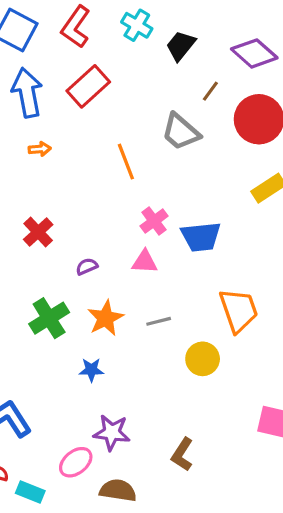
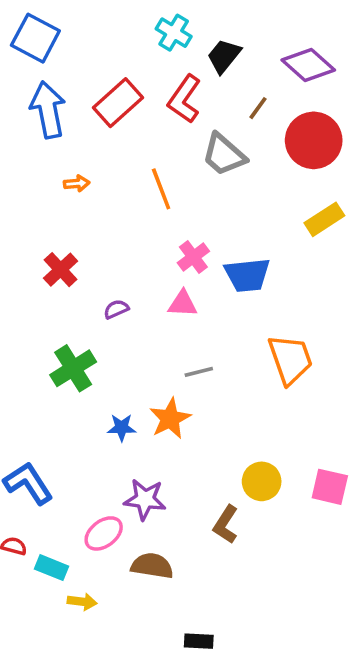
red L-shape: (76, 27) -> (184, 99), moved
orange arrow: (40, 149) -> (77, 183), moved
orange star: (105, 318) -> (170, 419), moved
yellow circle: (203, 359) -> (262, 481), moved

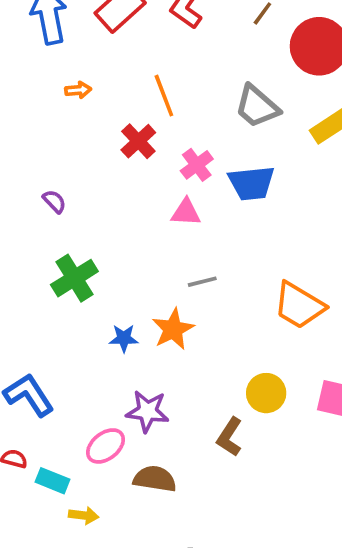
gray trapezoid: (224, 155) -> (257, 107), moved
red cross: (61, 270) -> (138, 141), moved
purple semicircle: (116, 309) -> (54, 201), moved, turned 70
orange trapezoid: (290, 359) -> (299, 305), moved, turned 140

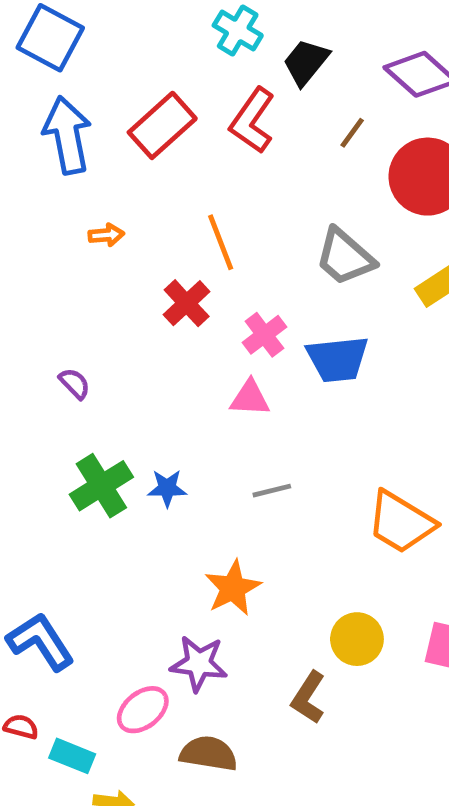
orange star: (173, 329) -> (233, 588), moved
blue star: (124, 338) -> (167, 488), moved

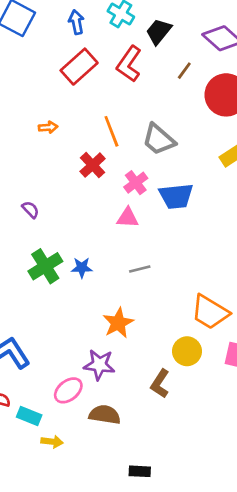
blue arrow: (67, 135) -> (76, 22), moved, size x0.6
gray trapezoid: (345, 257) -> (159, 139), moved
orange trapezoid: (401, 522) -> (210, 312), moved

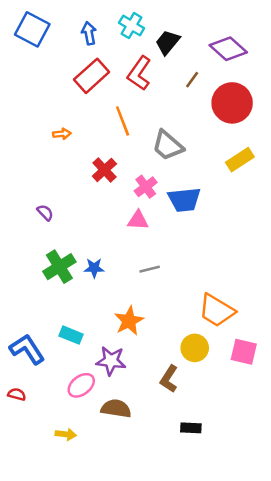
orange line: (111, 131) -> (123, 121), moved
cyan rectangle: (29, 416) -> (71, 335), moved
black rectangle: (140, 471) -> (191, 428), moved

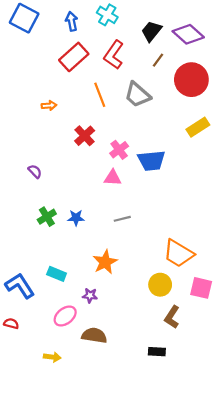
black trapezoid: (168, 42) -> (151, 31), moved
gray trapezoid: (168, 145) -> (137, 95), moved
green cross: (59, 267) -> (47, 217), size x0.7
purple star: (111, 361) -> (90, 295), size x0.6
brown L-shape: (169, 379) -> (172, 317), moved

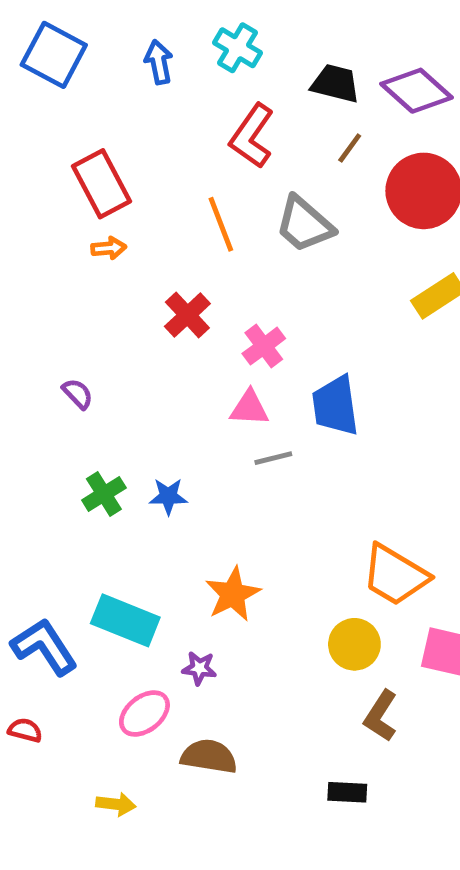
black trapezoid: (151, 31) -> (335, 84), turned 65
red rectangle: (74, 57) -> (101, 184), moved, turned -76
blue trapezoid: (151, 161) -> (335, 406), moved, turned 88
gray line: (122, 219) -> (273, 458), moved
cyan rectangle: (57, 274) -> (125, 620), size x1.5

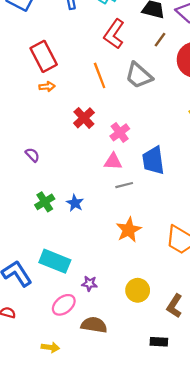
blue star: (168, 496) -> (75, 203), turned 30
orange star: (233, 594) -> (129, 230), moved
yellow circle: (354, 644) -> (138, 290), moved

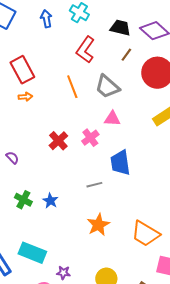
red cross: (84, 118) -> (58, 141), moved
pink triangle: (113, 162) -> (112, 119), moved
green cross: (45, 202) -> (23, 200), turned -30

